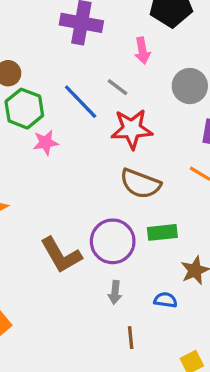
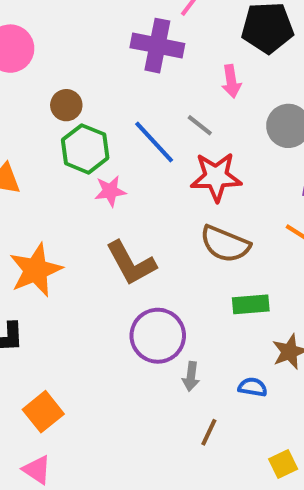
purple circle: (113, 241) -> (158, 336), moved
brown L-shape: (61, 255) -> (131, 263), moved
brown line: (131, 338) -> (209, 432), turned 30

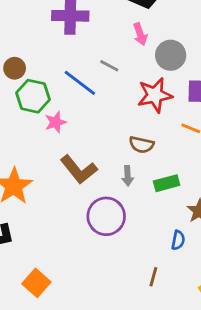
pink arrow: (231, 81) -> (140, 34), moved
red star: (216, 177) -> (155, 95), moved
brown semicircle: (225, 244) -> (141, 145), size x0.7
gray arrow: (191, 376) -> (128, 176), moved
blue semicircle: (253, 387) -> (178, 240), turned 102

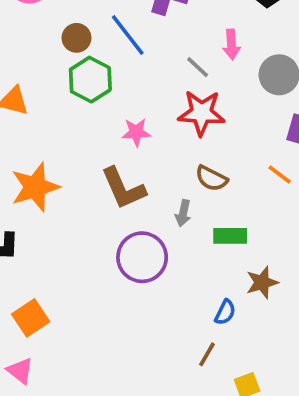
pink arrow: (140, 34) -> (231, 44), moved
blue line: (80, 83) -> (128, 35), moved
red star: (155, 95) -> (201, 113), moved
pink star: (56, 122) -> (136, 132), moved
brown line: (153, 277) -> (207, 354), moved

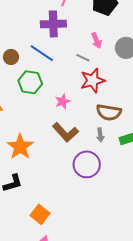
brown circle: (77, 38) -> (11, 57), moved
brown semicircle: (211, 178) -> (109, 112), size x1.4

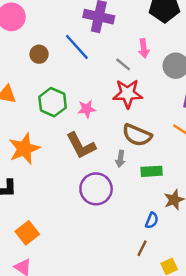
brown circle: (11, 57) -> (39, 54), moved
green hexagon: (30, 82) -> (53, 102), moved

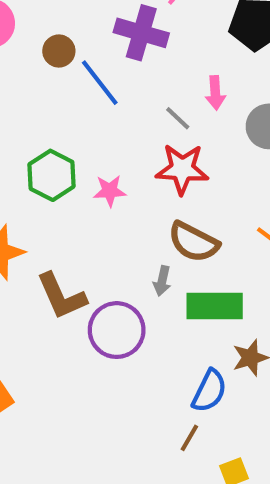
brown circle: (39, 54) -> (59, 51), moved
brown L-shape: (81, 146) -> (61, 296), moved
green rectangle: (152, 171) -> (215, 306), size x1.5
blue semicircle: (152, 220) -> (209, 391), size x1.5

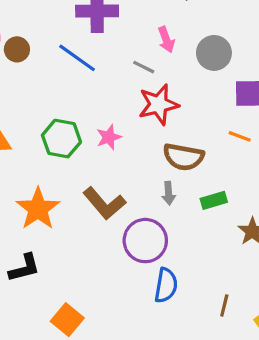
brown circle: (59, 51) -> (17, 49), moved
brown L-shape: (61, 296) -> (104, 203), moved
green rectangle: (215, 306) -> (214, 200), size x0.6
blue semicircle: (209, 391) -> (166, 285), moved

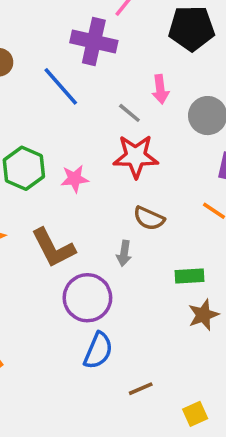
brown semicircle: (183, 157) -> (149, 218), size x0.7
green rectangle: (214, 200) -> (190, 276), moved
brown line: (224, 305) -> (141, 389), moved, turned 40

